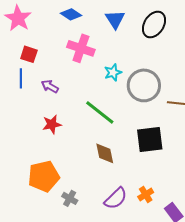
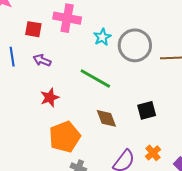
red square: (29, 54) -> (33, 29), moved
black square: (150, 139) -> (147, 110), moved, size x0.7
orange pentagon: (44, 176) -> (65, 137), moved

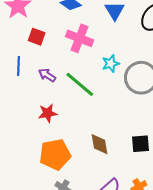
red square: (33, 29) -> (37, 37), moved
green line: (95, 79) -> (80, 84), moved

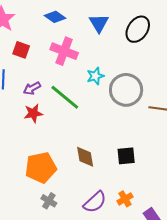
purple arrow: (47, 75) -> (32, 88), turned -60
red star: (48, 113) -> (33, 113), moved

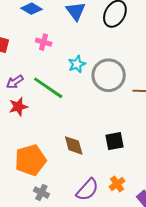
pink cross: (64, 51) -> (44, 42), size x0.6

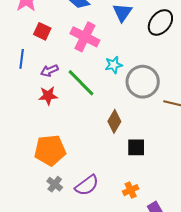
pink cross: (44, 42) -> (85, 37), size x1.8
brown diamond: (74, 145) -> (114, 121), moved, turned 35
purple semicircle: (87, 190) -> (87, 185), moved

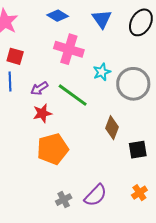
red square: (42, 31) -> (15, 56), moved
orange pentagon: (50, 150) -> (53, 149), moved
gray cross: (55, 184) -> (64, 200), turned 35

